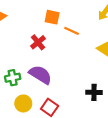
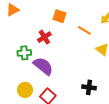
orange line: (72, 31) -> (84, 30), moved
green cross: (13, 78) -> (24, 53), moved

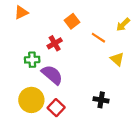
orange square: (60, 16) -> (72, 21), turned 32
yellow circle: (25, 90) -> (31, 100), size x1.5

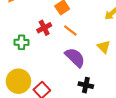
orange line: (98, 38) -> (70, 31), moved
purple semicircle: (52, 75) -> (75, 57), moved

